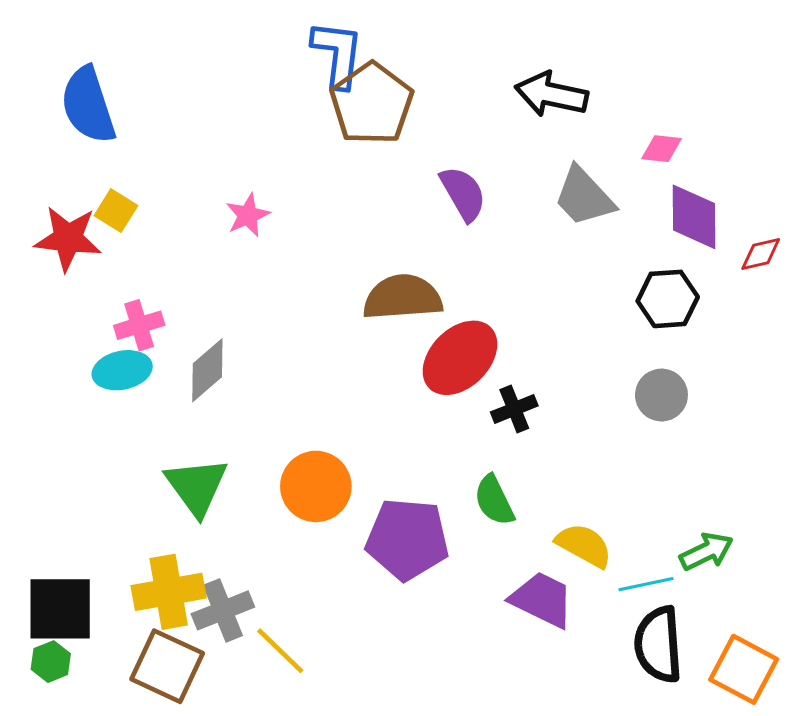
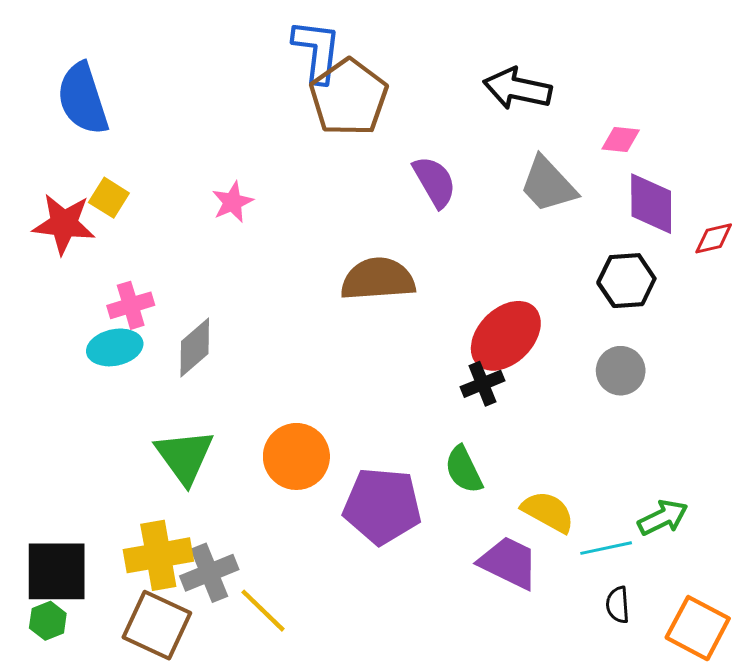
red ellipse: (460, 358) -> (506, 336), moved
black semicircle: (658, 645) -> (618, 605), size x0.5

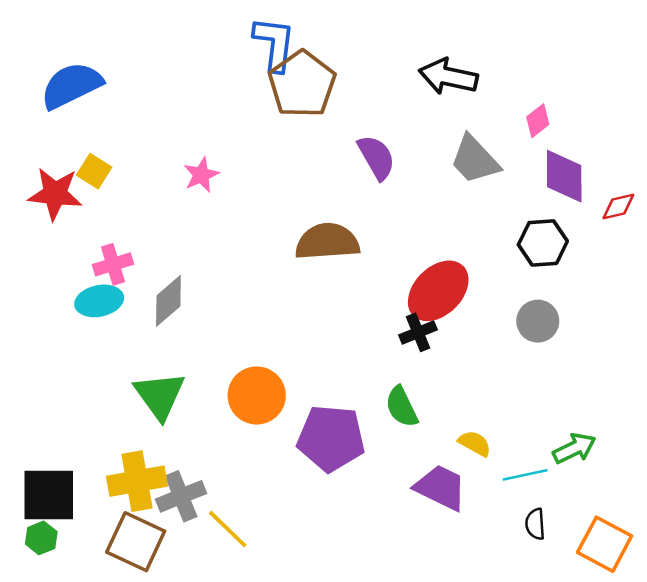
blue semicircle: (83, 99) -> (71, 85), turned 82
pink diamond: (621, 140) -> (538, 121), turned -44
yellow semicircle: (548, 512) -> (475, 443), size x0.7

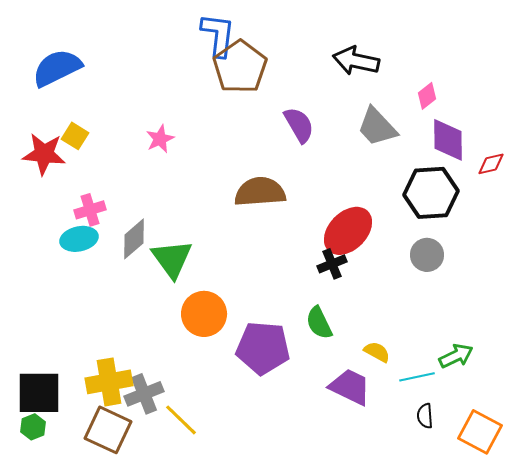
black hexagon: (543, 243) -> (431, 193), size x1.4
green triangle: (160, 395) -> (172, 259), moved

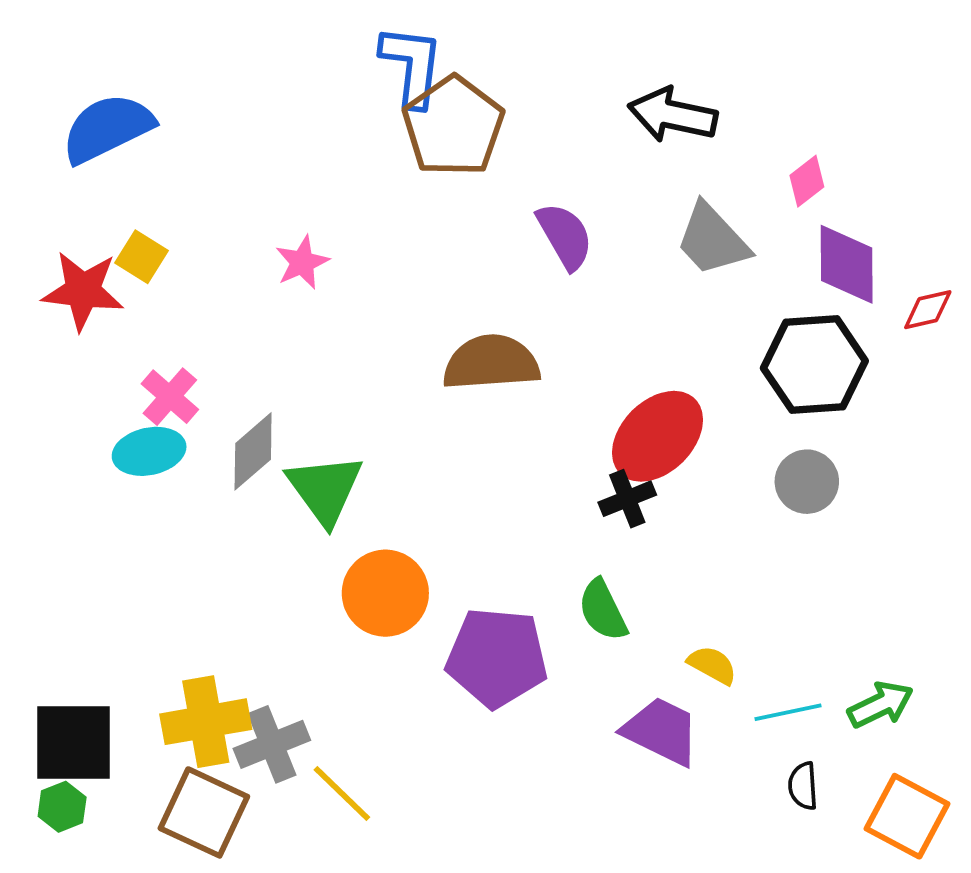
pink cross: (90, 210) -> (170, 397), turned -32
green arrow: (456, 356) -> (881, 705), moved

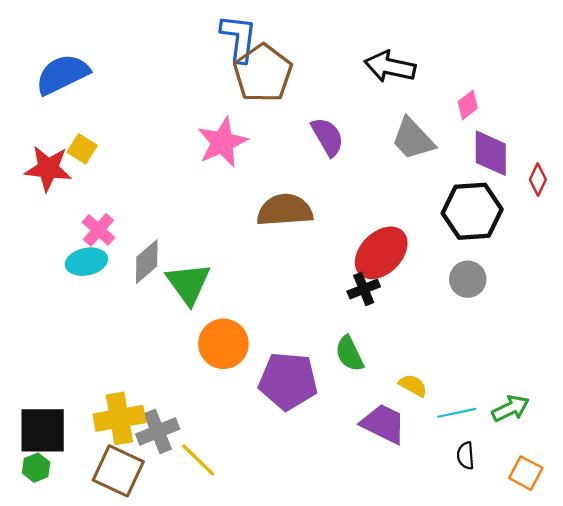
pink star: (302, 262) -> (222, 142), moved, size x1.6
red diamond: (928, 310) -> (538, 179), turned -52
orange square: (907, 816) -> (526, 473), size x0.7

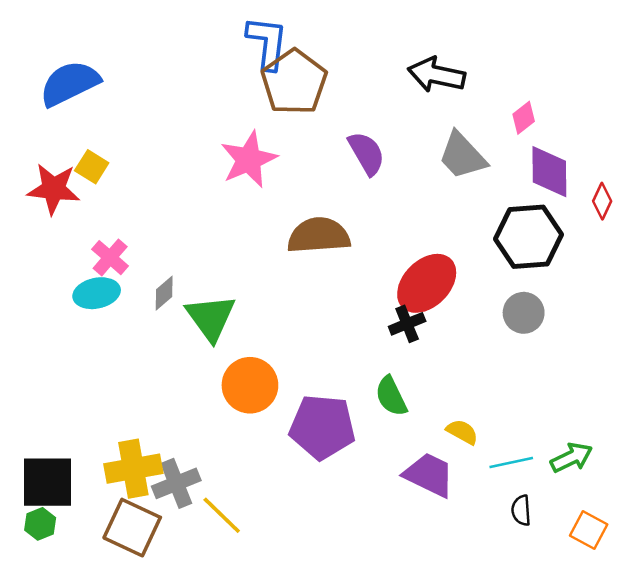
gray diamond: (147, 262) -> (164, 293), size x0.7

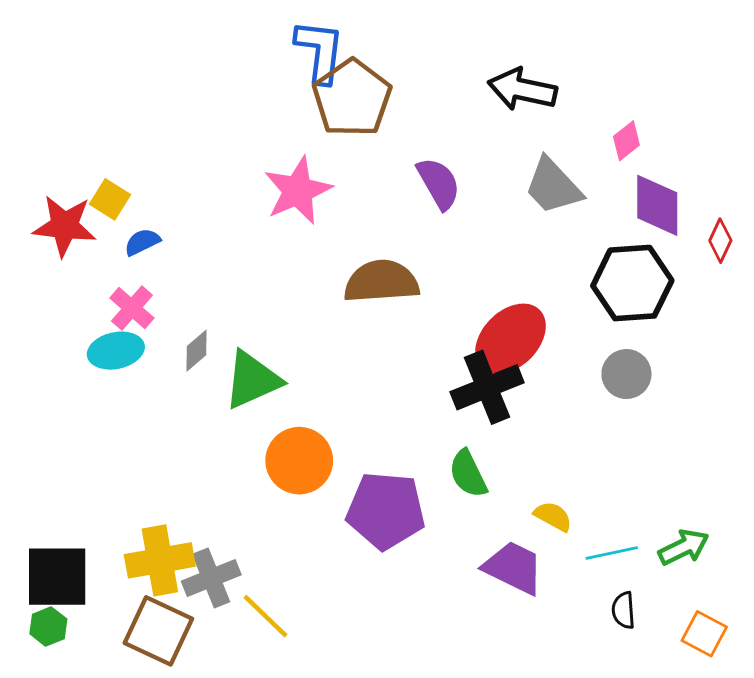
blue semicircle: (70, 83) -> (142, 242), moved, size x0.5
green triangle: (211, 318) -> (252, 380), turned 42
black cross: (407, 324) -> (487, 387), size x1.6

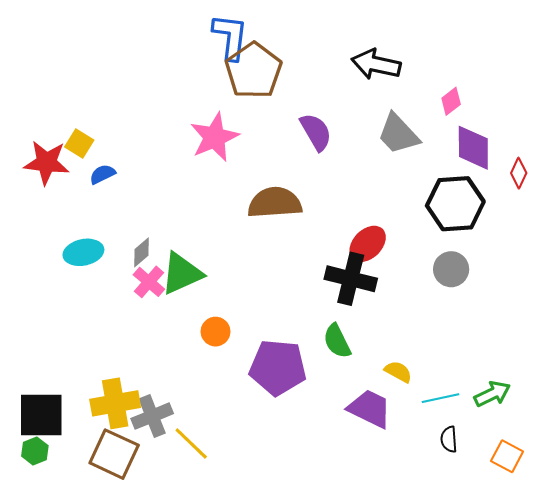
pink cross: (132, 308) -> (149, 282), moved
red ellipse: (511, 339) -> (368, 244), size x0.7
black cross: (487, 387) -> (351, 279), turned 36
orange circle: (299, 461) -> (216, 332), size x0.6

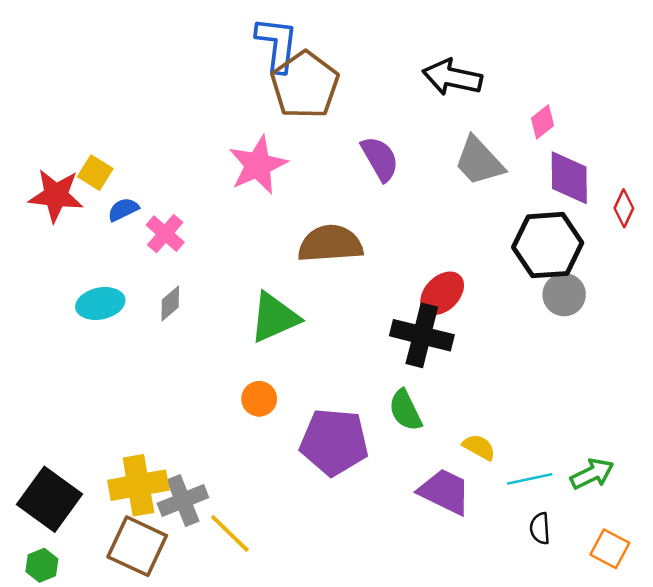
gray circle: (451, 269) -> (564, 295), moved
green triangle: (182, 273) -> (274, 317), moved
pink cross: (149, 282) -> (165, 234), moved
black square: (41, 415) -> (49, 499), turned 36
green hexagon: (35, 451) -> (42, 565), moved

